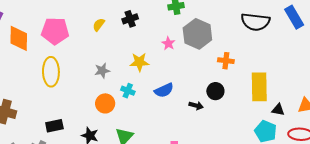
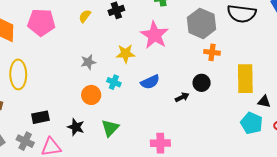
gray hexagon: (197, 34) -> (201, 23), moved
pink star: (168, 43) -> (155, 35), size x2.0
yellow ellipse: (51, 72) -> (18, 74), moved
black arrow: (196, 106) -> (182, 97), turned -40

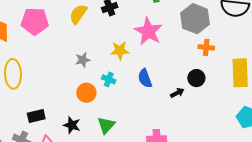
yellow semicircle: (85, 16) -> (78, 14), size x1.5
blue semicircle: (150, 82) -> (145, 78), turned 96

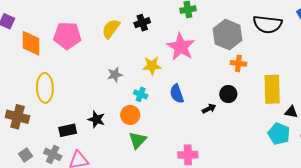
orange circle: (86, 93) -> (130, 115), moved
black star: (72, 125) -> (96, 119), moved

